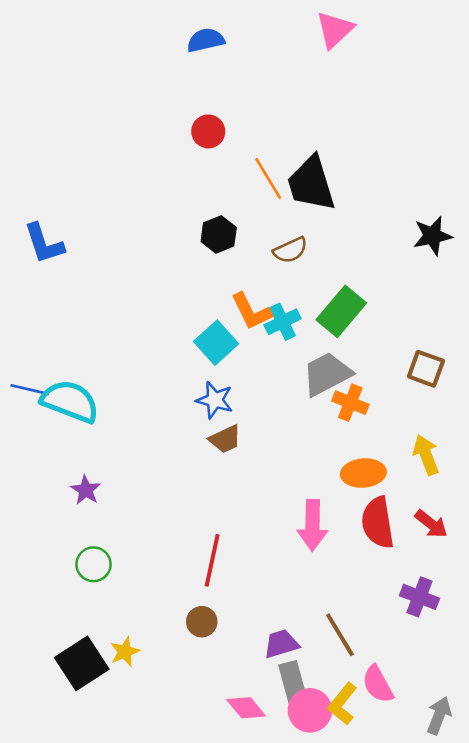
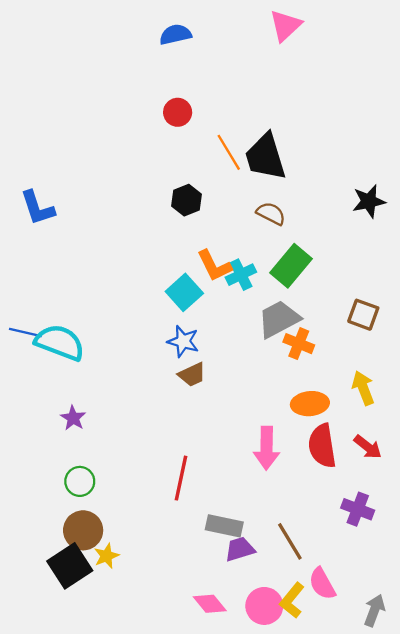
brown semicircle: (290, 250) -> (271, 213), moved, turned -128
brown circle: (202, 622) -> (83, 530), moved, size x1.5
gray rectangle: (293, 683) -> (224, 526), moved, turned -63

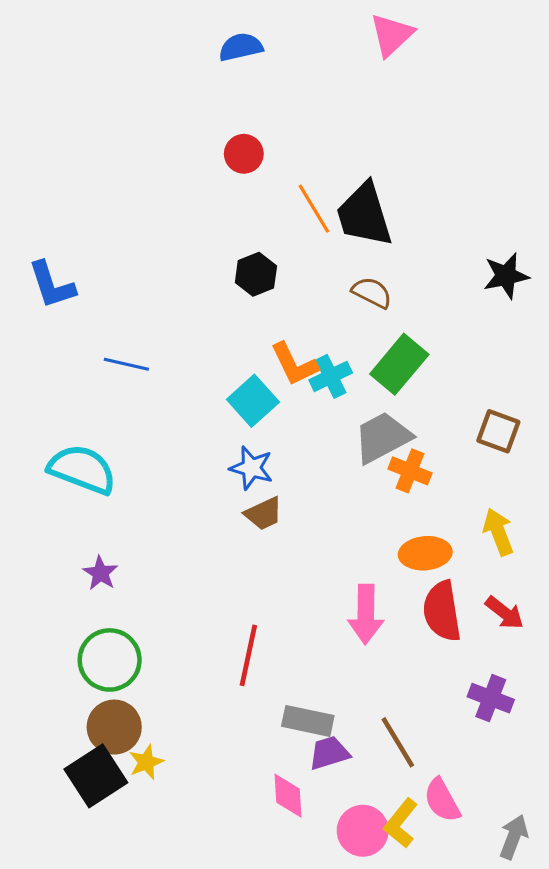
blue line: (25, 332) -> (126, 364), moved
green circle: (80, 481) -> (110, 660), size x1.5
pink diamond: (210, 604) -> (288, 796), moved, turned 36

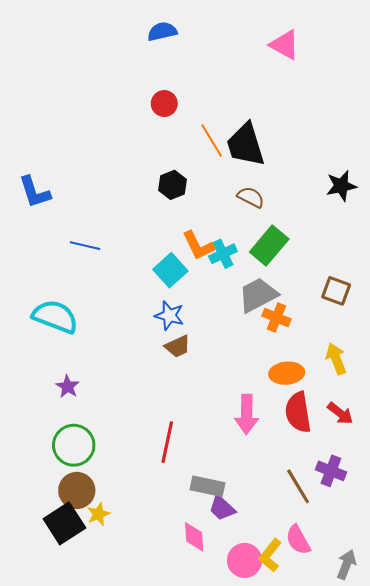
pink triangle: (392, 35) -> (285, 45), moved, turned -48
brown line: (398, 742) -> (298, 486), moved
purple trapezoid: (329, 753) -> (222, 508), turned -120

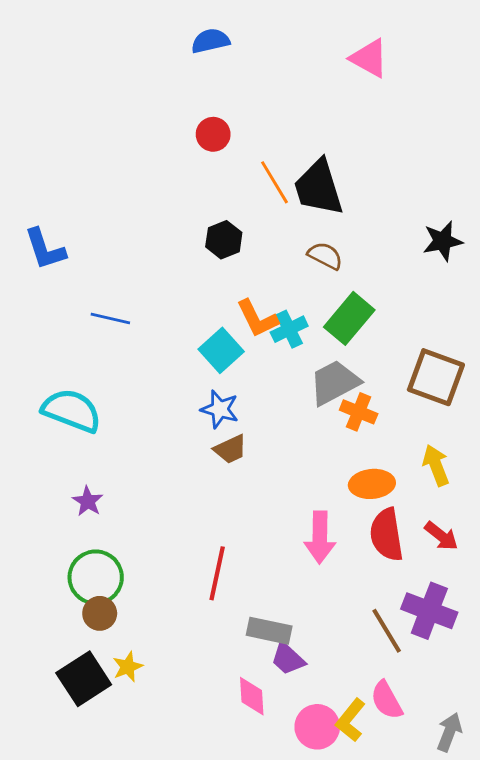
brown square: (336, 291) -> (436, 377), size x1.5
purple cross: (331, 471) -> (429, 611), size x1.4
brown circle: (77, 490) -> (100, 613), moved, size x0.7

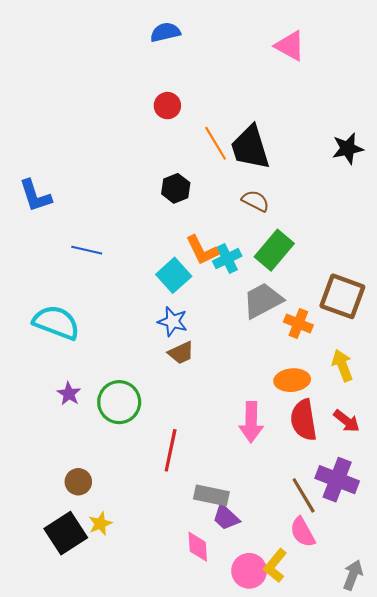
black star: (443, 241) -> (348, 149), moved
orange cross: (359, 412) -> (298, 324), moved
green circle: (96, 577) -> (119, 402), moved
pink semicircle: (387, 700) -> (303, 532), moved

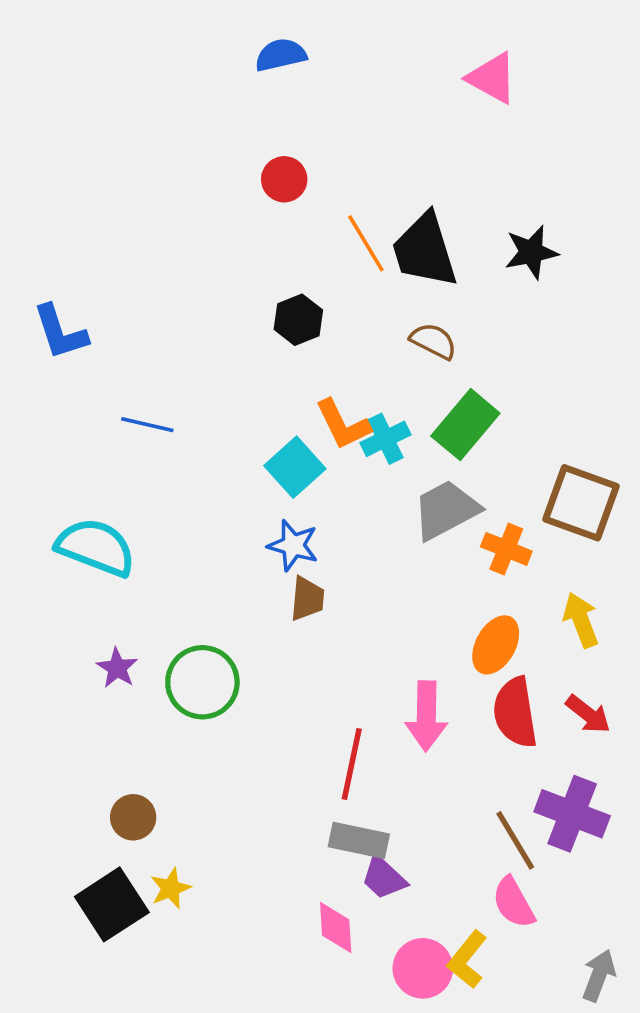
black star: (348, 149) -> (531, 252), moved
brown trapezoid: (181, 353) -> (307, 599), turned -60
orange ellipse: (292, 380) -> (496, 645), turned -56
red line: (171, 450) -> (352, 764), moved

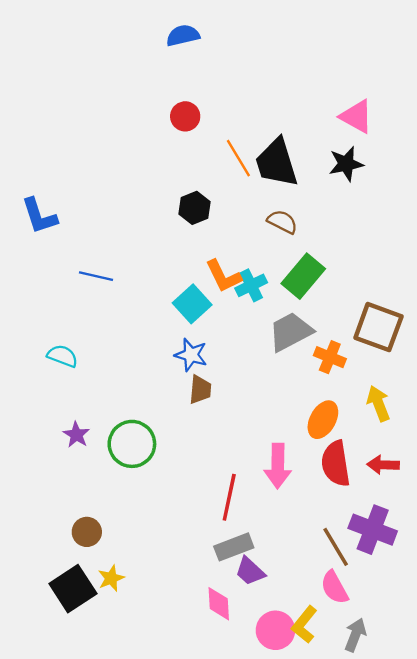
pink triangle: (492, 78) -> (356, 116), moved
cyan semicircle: (96, 547) -> (62, 356), size x0.6
red arrow: (588, 714) -> (383, 465), turned 144
gray rectangle: (359, 840) -> (234, 547), turned -33
gray arrow: (599, 975) -> (355, 635), moved

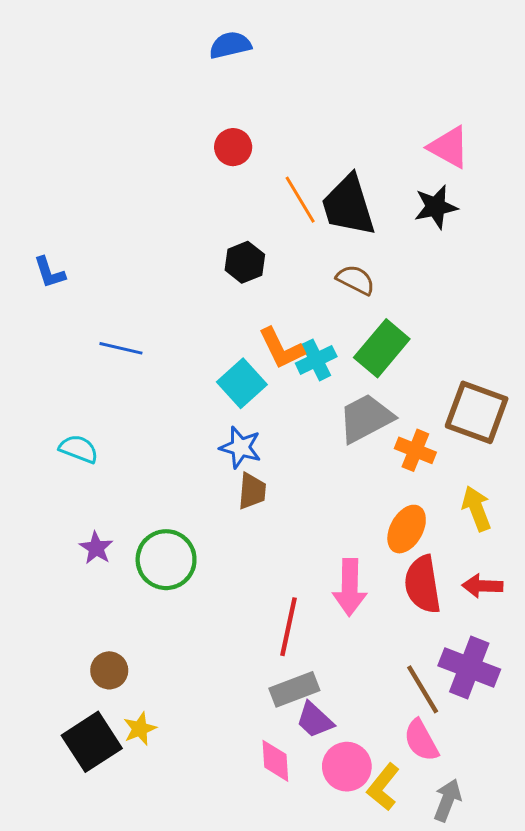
blue L-shape: (39, 216) -> (49, 272), size x0.7
pink circle: (275, 630) -> (347, 767), moved

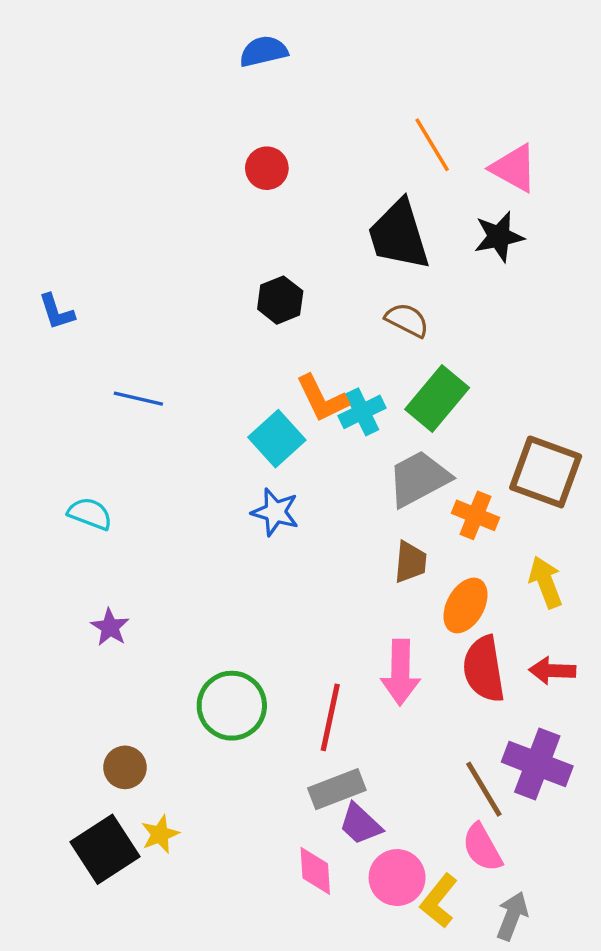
orange line: (300, 200) -> (432, 145), moved
brown trapezoid: (252, 491) -> (410, 562), moved
green circle: (166, 560) -> (232, 706), moved

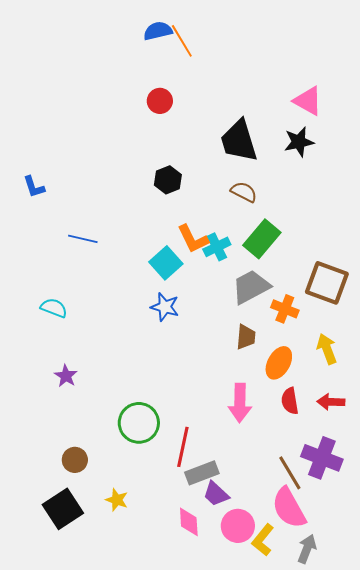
orange line: (432, 145) -> (182, 41), moved
red semicircle: (484, 669) -> (290, 401), size x0.7
red line: (330, 717) -> (183, 447), moved
yellow star: (160, 834) -> (117, 500), moved, turned -30
pink semicircle: (482, 848) -> (289, 508), size x1.4

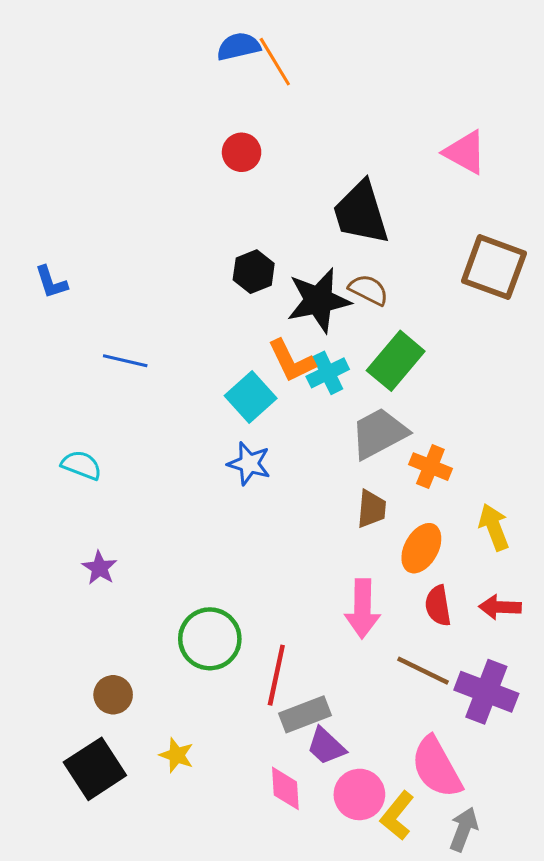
black star: (299, 142) -> (319, 300), moved, size x1.4
brown square: (327, 283) -> (494, 267), moved
brown line: (290, 473) -> (423, 671), moved, turned -33

